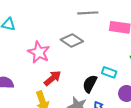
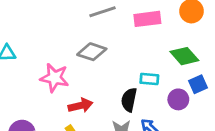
red arrow: (53, 78) -> (80, 105), turned 42

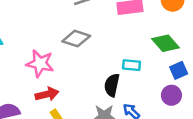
purple circle: (178, 99) -> (171, 95), moved
red arrow: (80, 105) -> (47, 94), moved

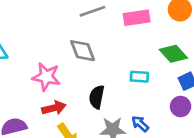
gray diamond: (76, 39) -> (83, 51), turned 52
black semicircle: (112, 85) -> (97, 97), moved

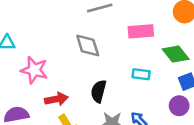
pink rectangle: (137, 18) -> (141, 31), moved
pink star: (46, 77) -> (34, 70), moved

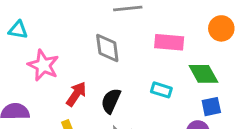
red arrow: (56, 99) -> (76, 94), moved, turned -55

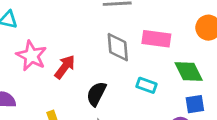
gray diamond: (107, 48) -> (118, 47), moved
red arrow: (76, 94) -> (65, 67), moved

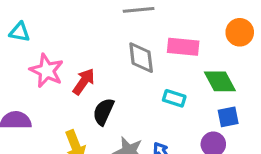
black semicircle: (96, 94) -> (103, 112), moved

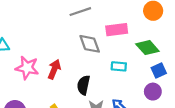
black semicircle: (103, 112) -> (83, 85), moved

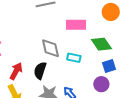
gray diamond: (90, 44) -> (51, 48), moved
red arrow: (54, 69) -> (16, 71), moved

